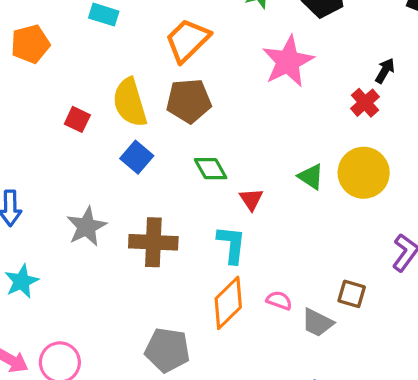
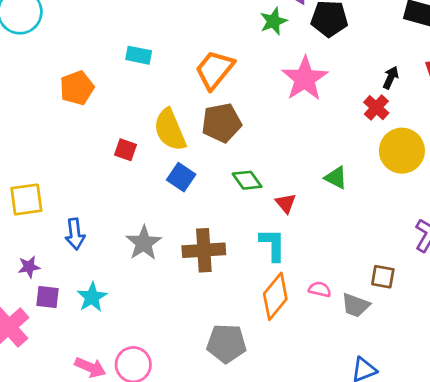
yellow circle: (364, 173) -> (402, 151), moved

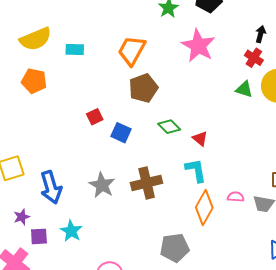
orange pentagon: (77, 88) -> (34, 81), turned -30
yellow semicircle: (170, 130) -> (36, 39), moved, turned -80
red square: (125, 150) -> (95, 117), moved, turned -35
green triangle: (336, 178) -> (244, 89), moved
blue arrow: (75, 234) -> (51, 187), size x1.4

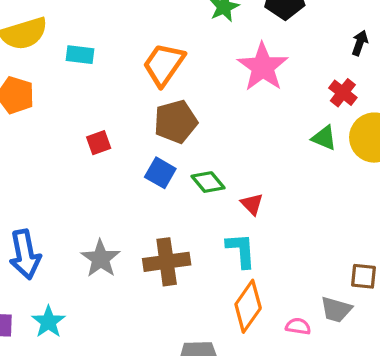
black arrow: (261, 34) -> (360, 43), moved
red square: (95, 117) -> (99, 143), moved
blue square: (121, 133) -> (160, 173), moved
pink semicircle: (236, 197) -> (298, 326), moved

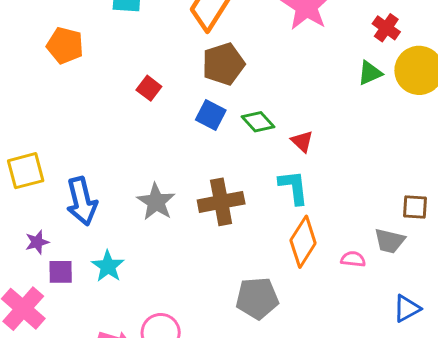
green triangle: (324, 138) -> (370, 73), turned -44
red square: (99, 143) -> (149, 88), turned -30

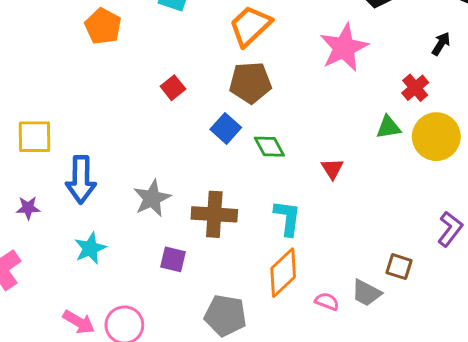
red triangle: (302, 141) -> (332, 169), moved
purple square: (61, 272) -> (173, 259), moved

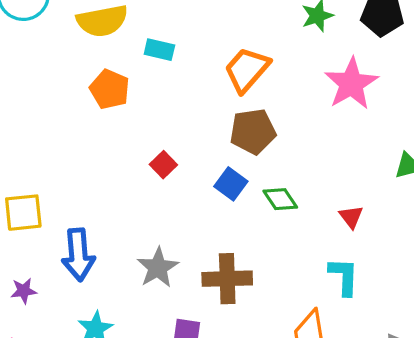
orange pentagon: (103, 26) -> (110, 89), moved
red square: (173, 88) -> (163, 165), moved
cyan L-shape: (287, 218) -> (344, 276), moved

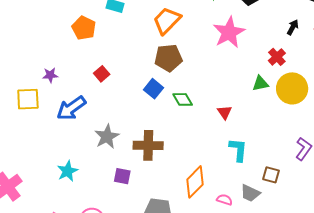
red square: (163, 165) -> (102, 74), moved
blue arrow: (78, 255) -> (71, 108), moved, turned 56
cyan L-shape: (344, 276) -> (238, 150), moved
purple star: (24, 291) -> (50, 75), moved

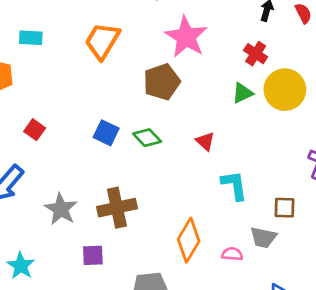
brown pentagon: (168, 58) -> (162, 82), moved

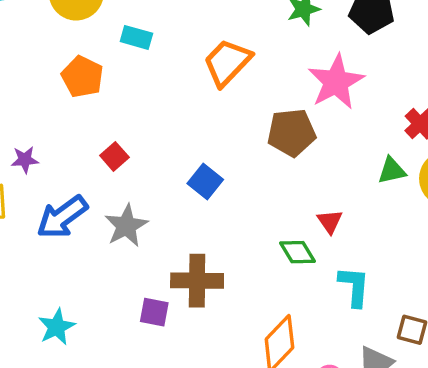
green diamond: (147, 138) -> (297, 252), moved
gray star: (61, 209) -> (126, 226), moved
purple square: (93, 255) -> (154, 312), moved

